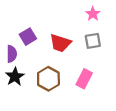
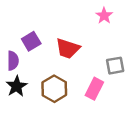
gray square: (93, 41) -> (115, 66), moved

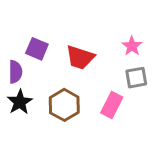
pink star: (104, 16) -> (132, 46), moved
purple square: (31, 41) -> (37, 49), turned -36

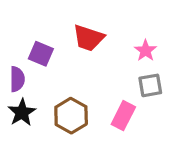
red trapezoid: (80, 57) -> (88, 38), moved

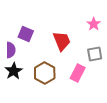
red trapezoid: (88, 38) -> (62, 41), moved, turned -130
pink star: (145, 51) -> (94, 24), moved

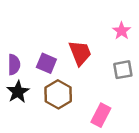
purple square: (26, 34) -> (46, 63), moved
pink rectangle: (78, 73) -> (101, 115), moved

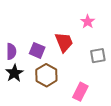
pink star: (122, 31) -> (88, 22), moved

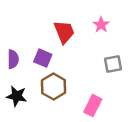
red trapezoid: (64, 42) -> (64, 32), moved
black star: (14, 73) -> (17, 96), moved, turned -30

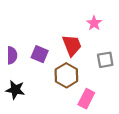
red trapezoid: (64, 32) -> (72, 45), moved
brown hexagon: (53, 87) -> (66, 75), moved

